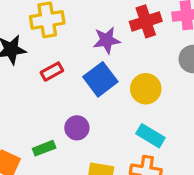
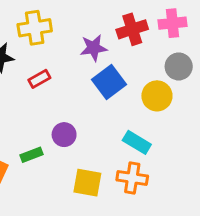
blue square: (100, 79) -> (109, 82), moved
yellow circle: (146, 89) -> (157, 96), moved

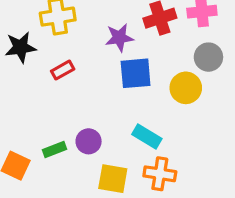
blue square: (109, 82) -> (136, 73), turned 32
purple circle: (64, 135) -> (89, 141), moved
cyan rectangle: (137, 142) -> (147, 136), moved

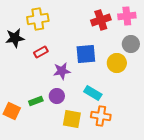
purple star: (119, 38) -> (62, 71), moved

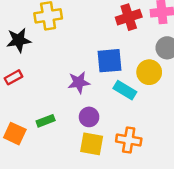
red rectangle: (41, 52) -> (14, 77), moved
cyan rectangle: (93, 93) -> (125, 90), moved
purple circle: (57, 96) -> (89, 117), moved

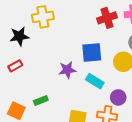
cyan rectangle: (125, 90) -> (95, 81), moved
purple circle: (89, 117) -> (118, 97), moved

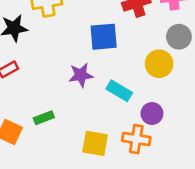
blue square: (92, 53) -> (104, 37), moved

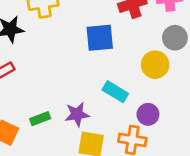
purple star: (81, 75) -> (77, 114), moved

